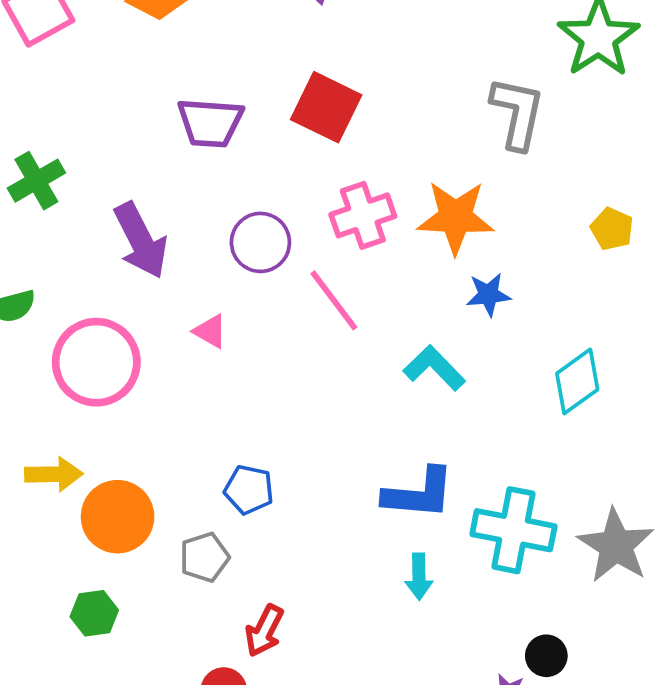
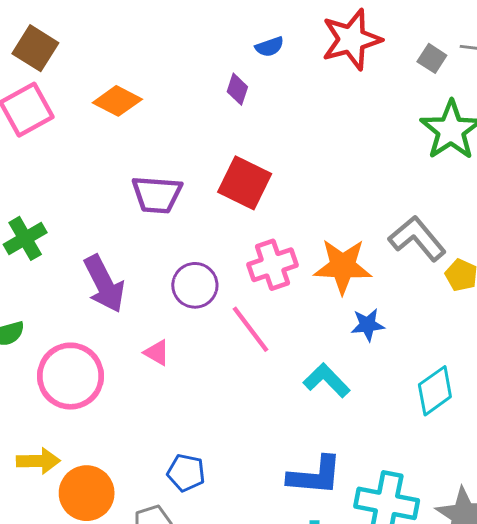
gray L-shape: (517, 113) -> (417, 238), moved, turned -52

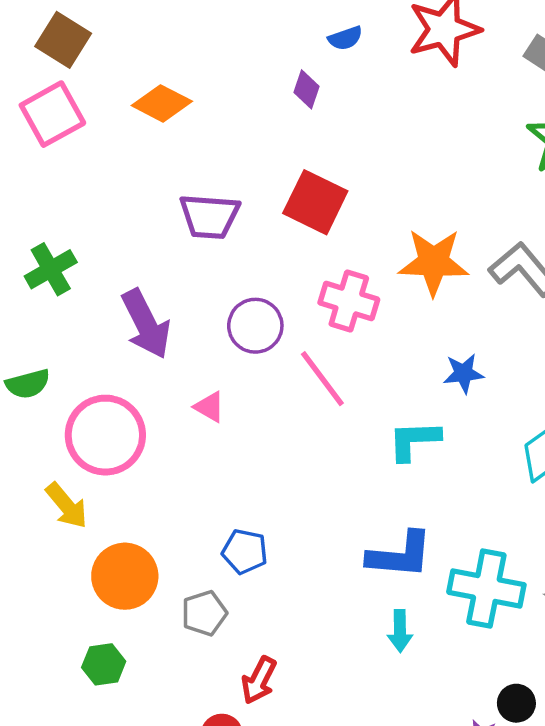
pink cross: (272, 265) -> (349, 301), turned 36
orange star: (343, 266) -> (433, 262), moved
cyan L-shape: (327, 380) -> (414, 440), turned -48
yellow arrow: (38, 461) -> (67, 506), moved, turned 51

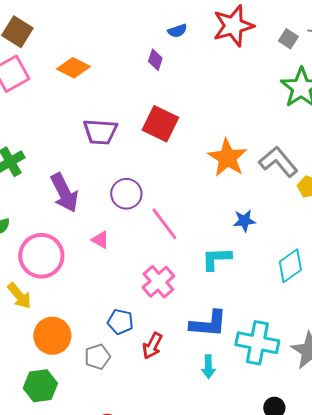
orange star: (433, 262) -> (227, 158), turned 30
pink cross: (349, 301) -> (158, 282), moved, turned 32
green hexagon: (104, 664) -> (40, 386), size x1.4
red arrow: (259, 680) -> (152, 346), moved

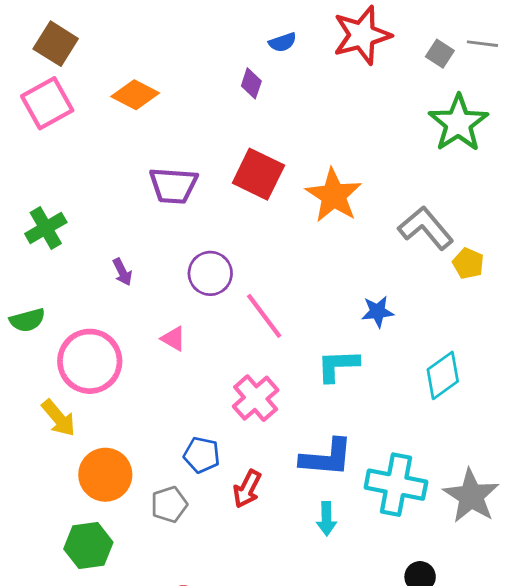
orange star: (227, 158) -> (334, 195), moved
purple arrow: (64, 193) -> (122, 272), size x0.5

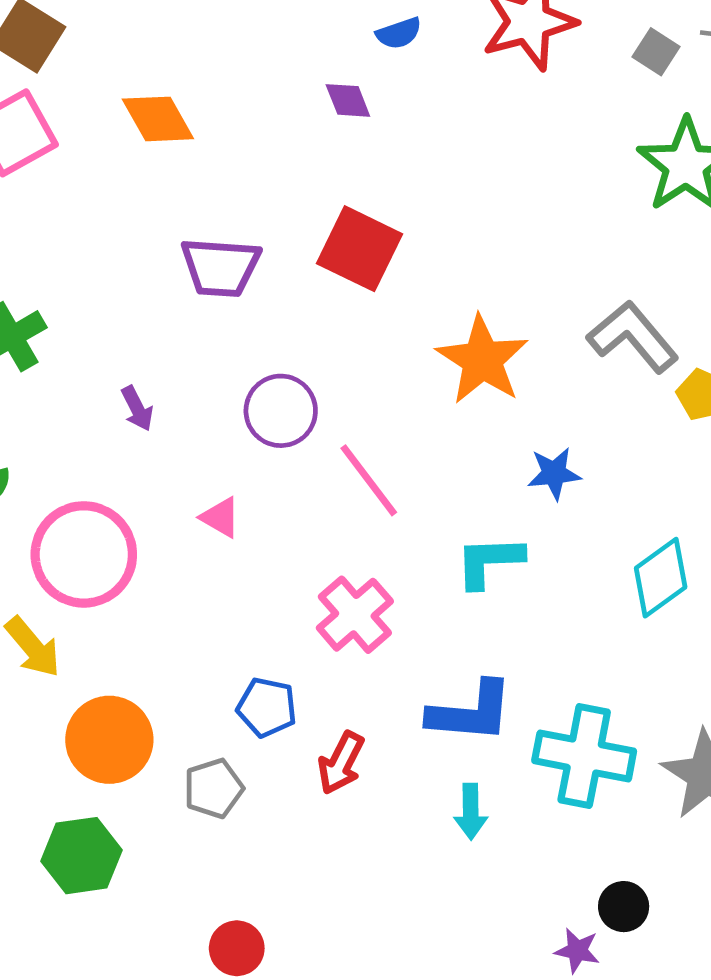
purple diamond: (251, 83) -> (348, 100), turned -40
orange diamond: (135, 95) -> (158, 119), turned 33
orange star: (334, 195) -> (482, 360), moved

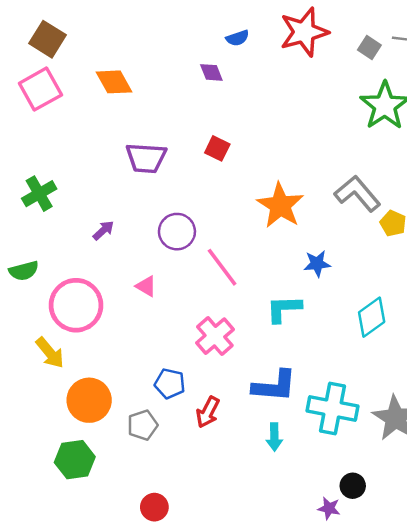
red square: (359, 249) -> (217, 148), size x0.6
purple arrow: (137, 409) -> (103, 230), turned -105

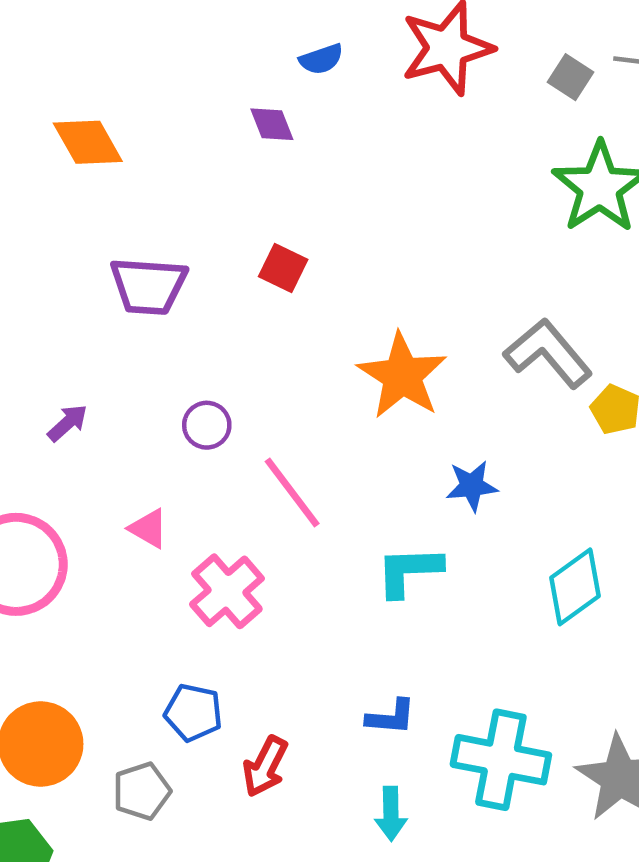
purple circle: (177, 232) -> (207, 425), size x0.7
pink cross: (215, 336) -> (227, 591), moved
blue L-shape: (274, 386) -> (391, 717), size x0.6

